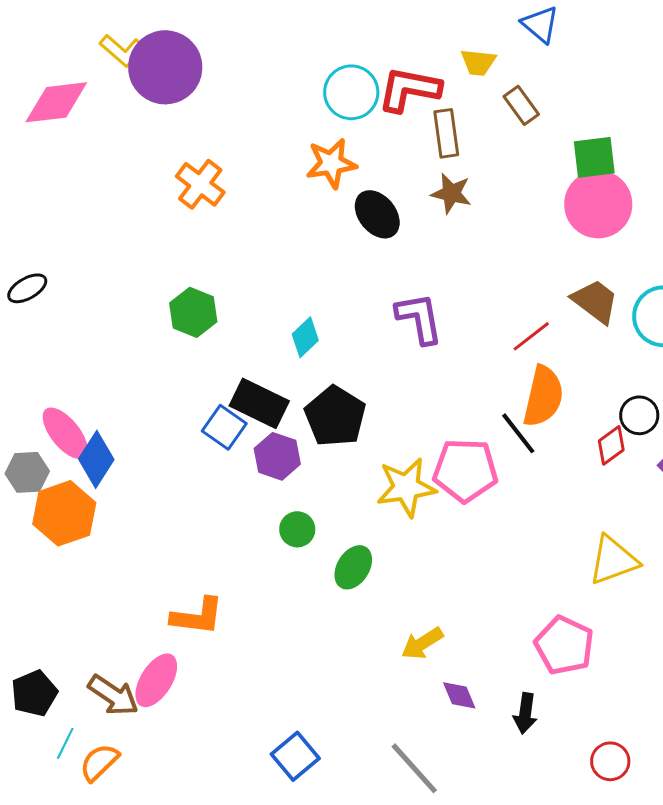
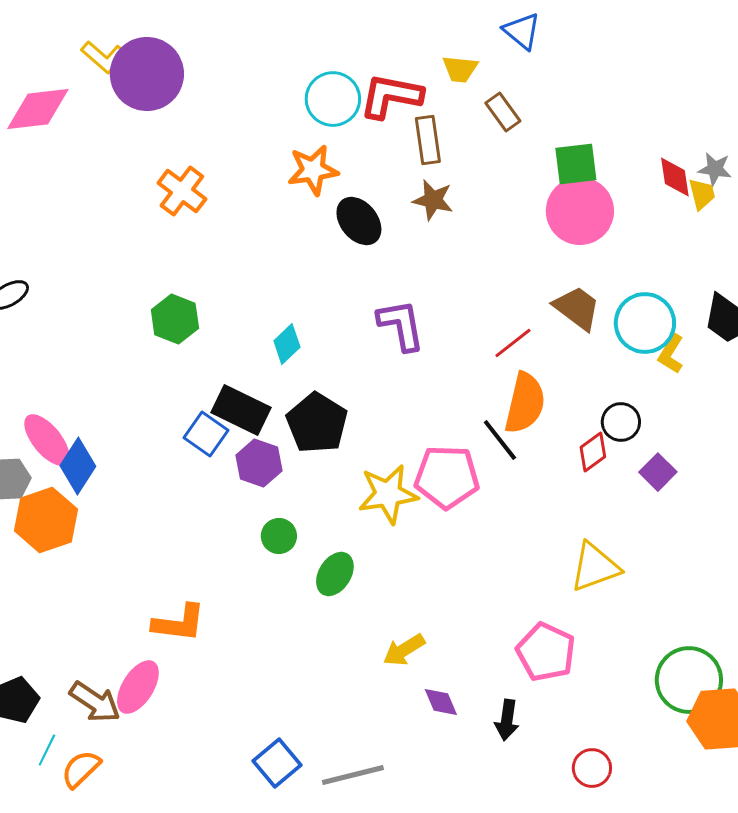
gray line: (414, 768) -> (353, 775), moved, turned -62

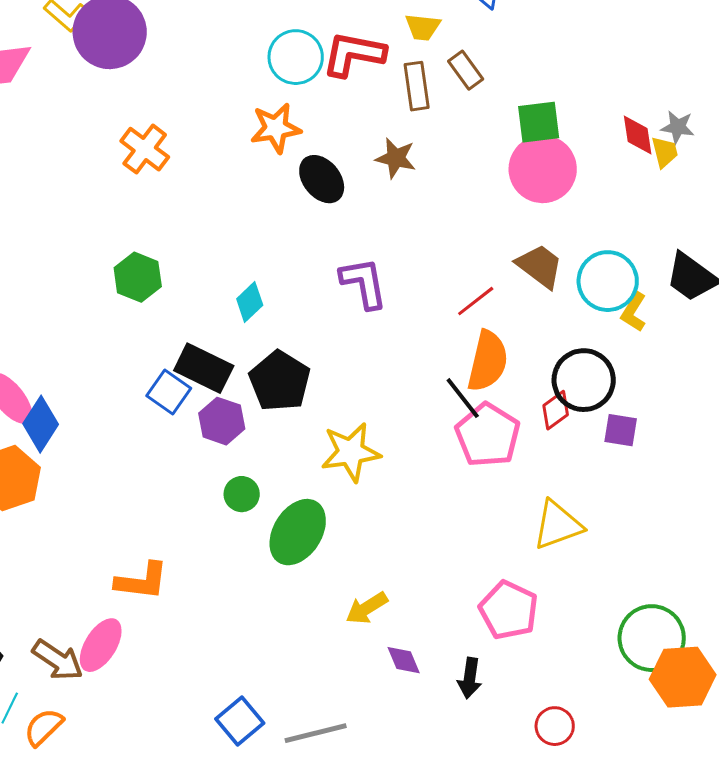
brown rectangle: (428, 140) -> (417, 86), moved
black circle: (621, 422) -> (584, 380), size x1.6
purple square: (658, 472) -> (621, 430), turned -36
pink pentagon: (447, 477) -> (488, 435), moved, turned 30
green ellipse: (335, 574) -> (298, 532), size x1.5

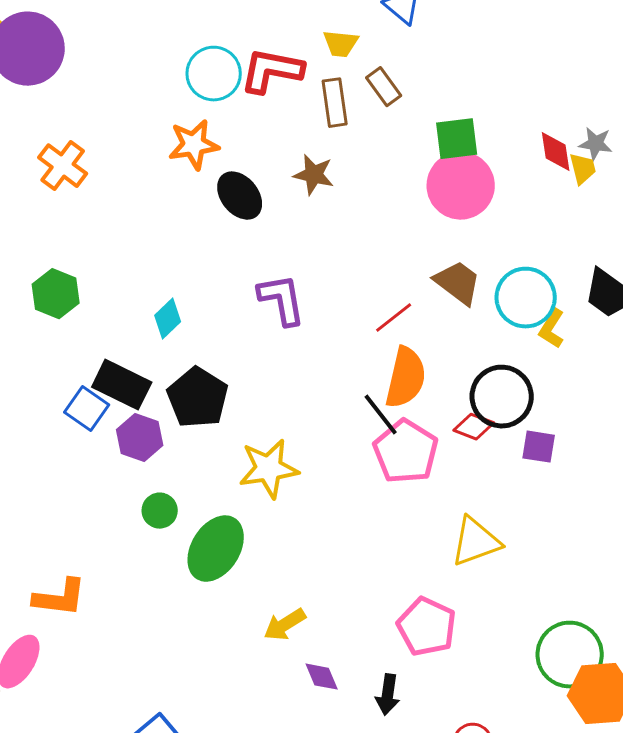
red diamond: (556, 410) -> (474, 427), turned 57

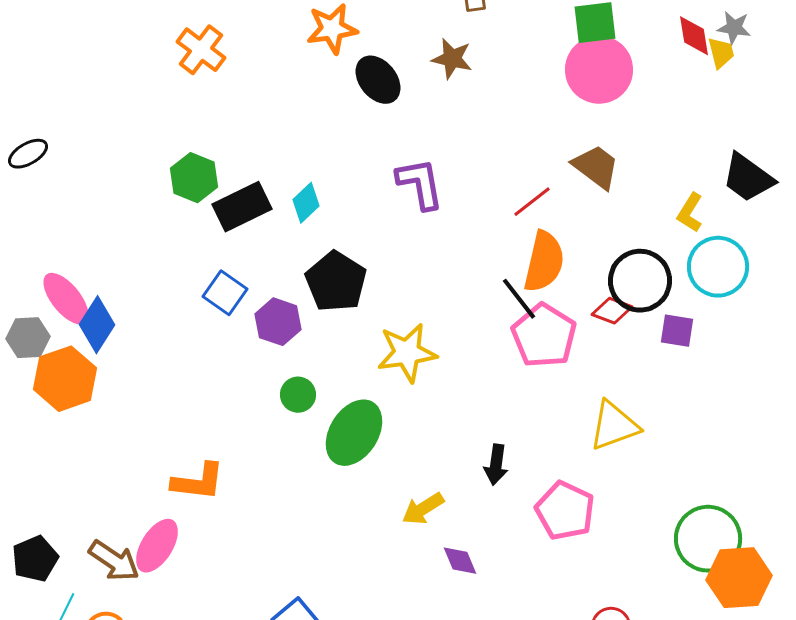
cyan circle: (526, 298) -> (718, 267), moved
black rectangle: (122, 385) -> (242, 207), moved, turned -52
black arrow: (388, 695) -> (496, 465), moved

